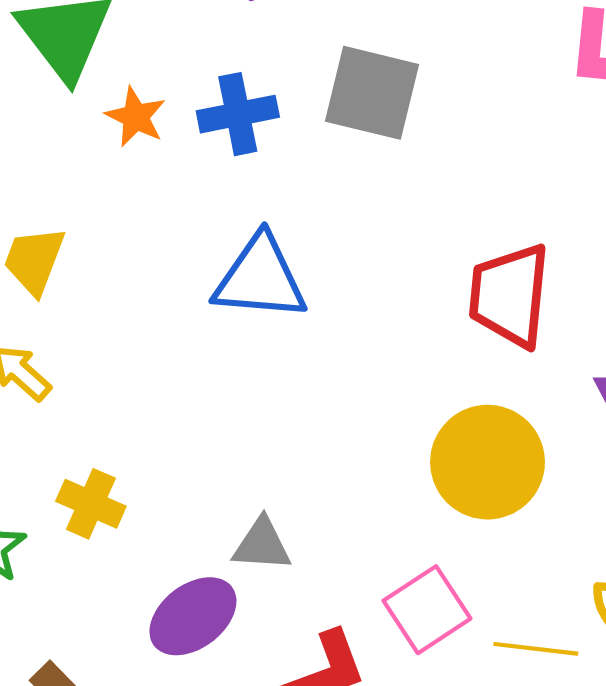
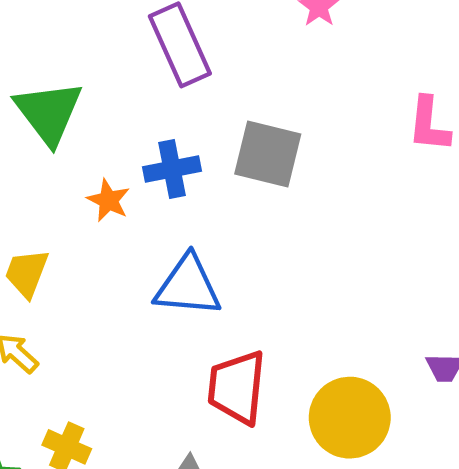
orange star: (136, 117) -> (108, 200), moved
red trapezoid: (510, 295) -> (237, 387), moved

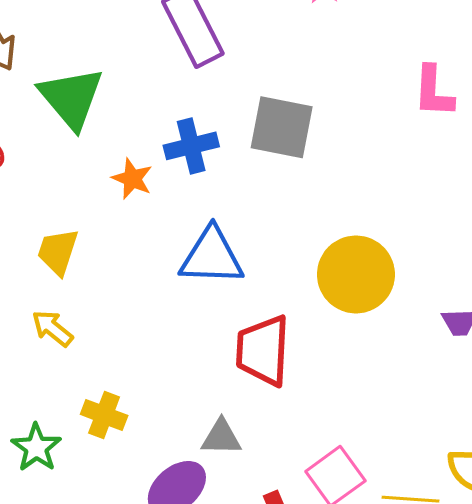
yellow circle: (350, 418) -> (356, 274), moved

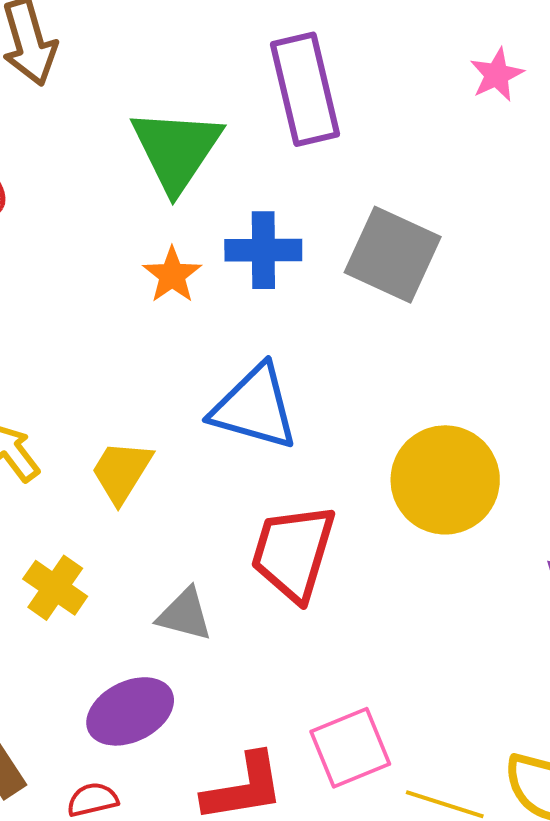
green triangle: (71, 98) -> (176, 150), moved
yellow trapezoid: (58, 252) -> (121, 472), moved
gray triangle: (221, 437) -> (185, 615), moved

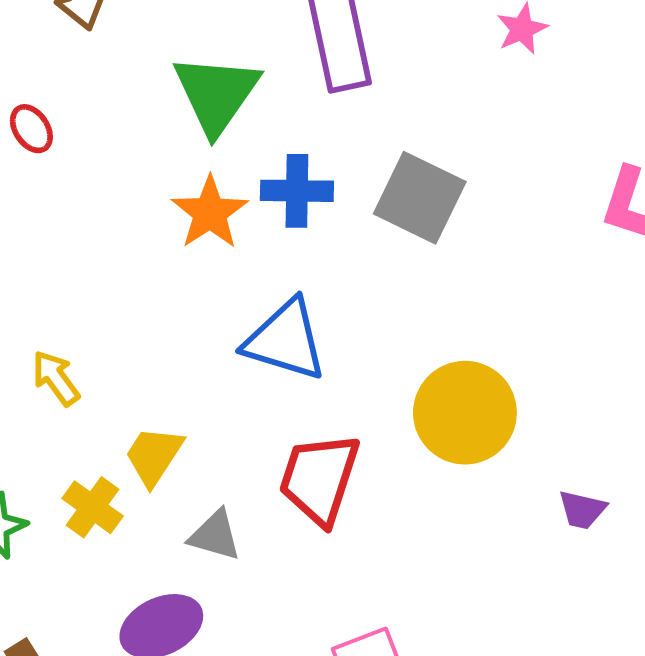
orange star: (172, 275) -> (210, 213), size x1.4
yellow trapezoid: (121, 472) -> (154, 456), moved

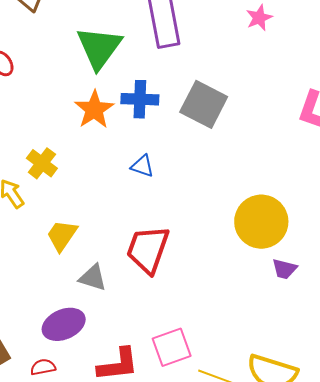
blue triangle: (285, 340) -> (142, 166), moved, size x0.5
yellow circle: (465, 413) -> (261, 222), moved
yellow cross: (93, 507) -> (42, 163), moved

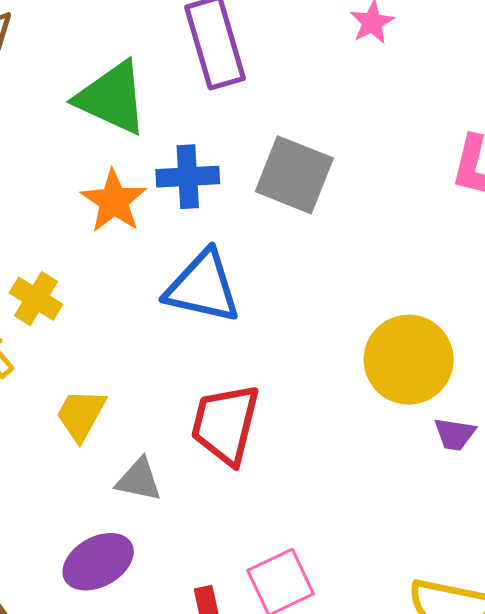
green triangle: (99, 48) -> (112, 98), turned -36
blue triangle: (142, 166) -> (203, 287), size x2.0

